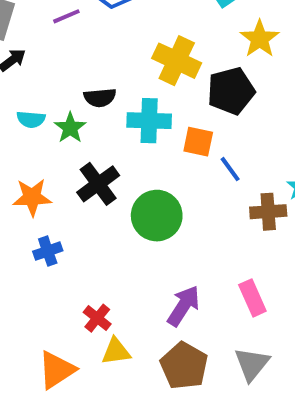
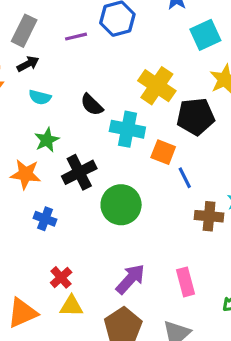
black semicircle: (100, 98) -> (92, 105), turned 40
cyan semicircle: (31, 119) -> (40, 97), moved
green star: (70, 128) -> (47, 140), moved
blue cross: (48, 251) -> (45, 219), moved, turned 30

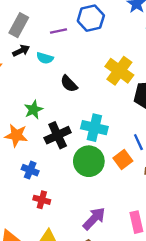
cyan semicircle: (40, 97) -> (45, 58), moved
cyan cross: (127, 129) -> (94, 128), moved
orange square: (163, 152) -> (123, 159), moved, turned 30
red cross: (61, 277) -> (42, 200), moved, turned -35

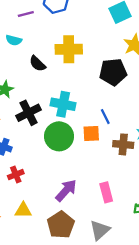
yellow cross: (119, 71) -> (69, 49), moved, turned -35
orange square: (123, 159) -> (91, 134), turned 36
red cross: (42, 200) -> (16, 175), turned -35

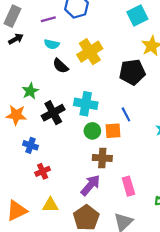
cyan semicircle: (14, 40) -> (52, 44), moved
yellow cross: (69, 49) -> (90, 52), turned -30
green circle: (59, 136) -> (92, 131), moved, size x0.6
brown cross: (123, 144) -> (102, 158), moved

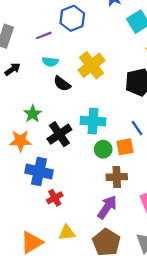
black arrow: (16, 39) -> (13, 69), moved
blue cross: (31, 145) -> (39, 171), size x1.6

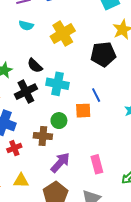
black semicircle: (62, 84) -> (35, 66), moved
green circle: (103, 149) -> (59, 121), moved
brown cross: (117, 177) -> (43, 136), moved

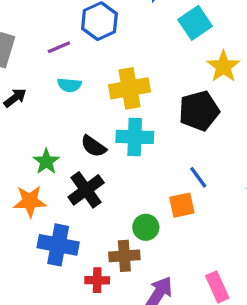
yellow cross: (63, 34) -> (129, 88), turned 30
cyan cross: (58, 84) -> (135, 137), moved
red cross: (14, 148) -> (97, 280), moved, turned 32

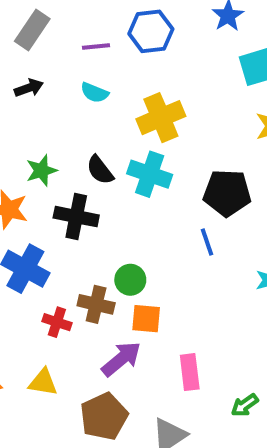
yellow cross: (129, 88) -> (161, 118), turned -30
black pentagon: (199, 111) -> (227, 193), moved
black cross: (86, 190) -> (76, 217), turned 30
orange square: (182, 205) -> (146, 319), moved

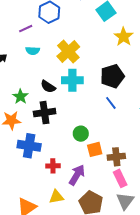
brown cross: (96, 304) -> (116, 157), moved
purple arrow: (121, 359) -> (77, 175), moved
pink rectangle: (190, 372) -> (120, 178), moved

